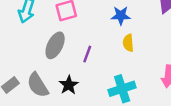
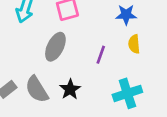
purple line: (87, 54) -> (101, 55), moved

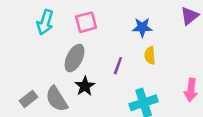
black star: (70, 89) -> (85, 86), moved

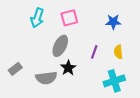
yellow semicircle: (150, 55) -> (118, 52), moved
gray rectangle: (29, 99) -> (15, 69), moved
gray semicircle: (57, 99) -> (46, 78), turned -65

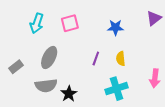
gray ellipse: (60, 46) -> (49, 58), moved
black star: (68, 68) -> (69, 94), moved
gray rectangle: (15, 69) -> (16, 67), moved

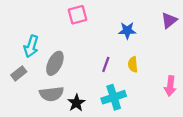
cyan arrow: (37, 23) -> (31, 46), moved
pink square: (70, 23) -> (78, 15), moved
cyan cross: (117, 89) -> (114, 97), moved

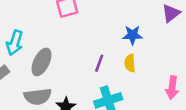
blue star: (127, 31) -> (132, 35), moved

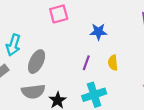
blue star: (132, 35) -> (98, 32), moved

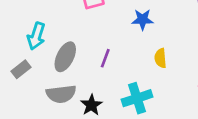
purple line: (86, 63) -> (105, 58), moved

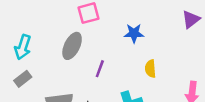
cyan arrow: (36, 36) -> (23, 47), moved
gray ellipse: (65, 57) -> (72, 46), moved

